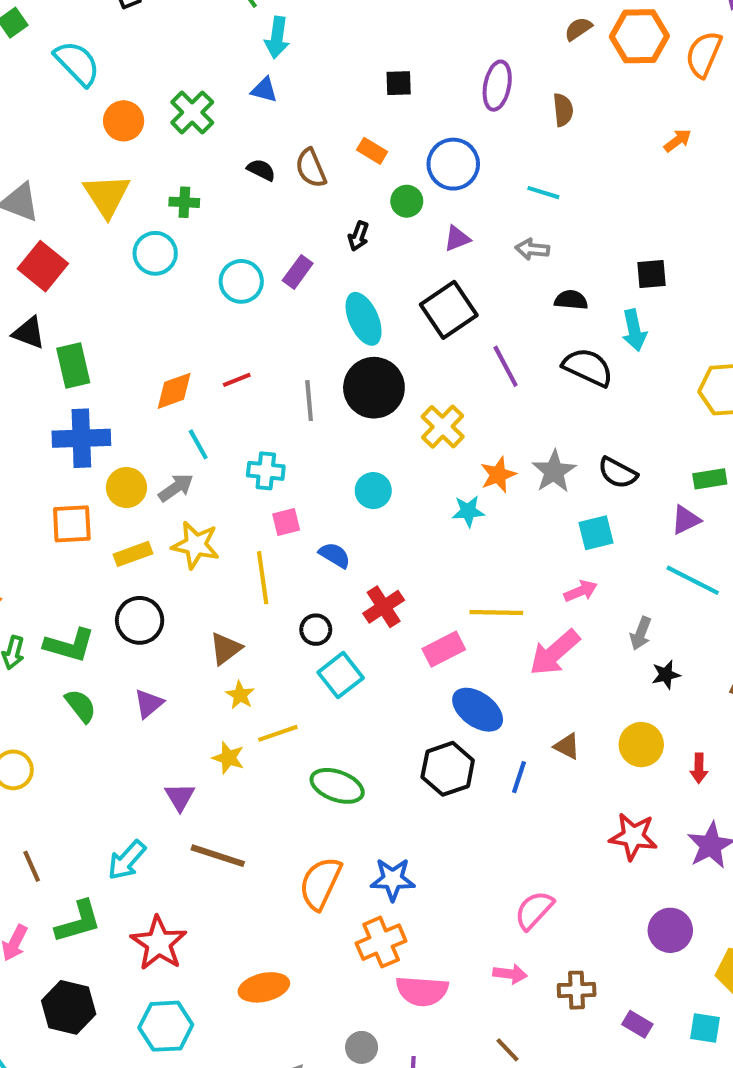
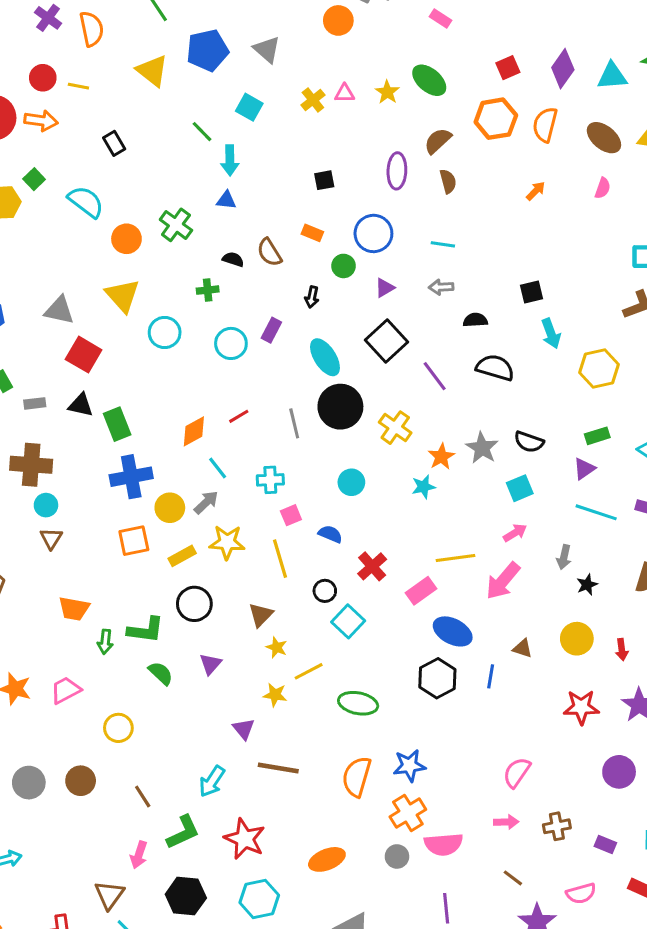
brown semicircle: (578, 29) -> (438, 141), moved, size x1.4
green cross: (184, 202) -> (208, 290), moved
cyan arrow: (634, 330) -> (551, 333), moved
gray circle: (362, 1047) -> (397, 856), moved

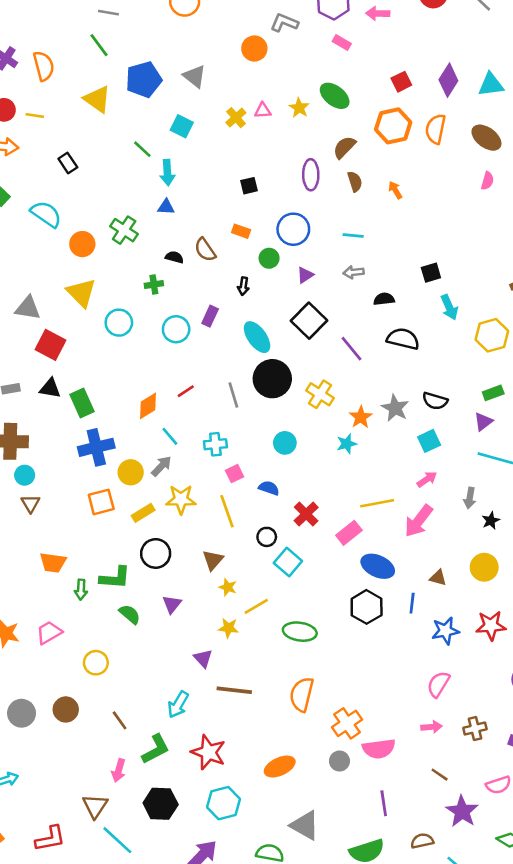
orange arrow: (536, 191) -> (395, 190), moved, turned -72
blue star: (409, 766) -> (445, 631), moved

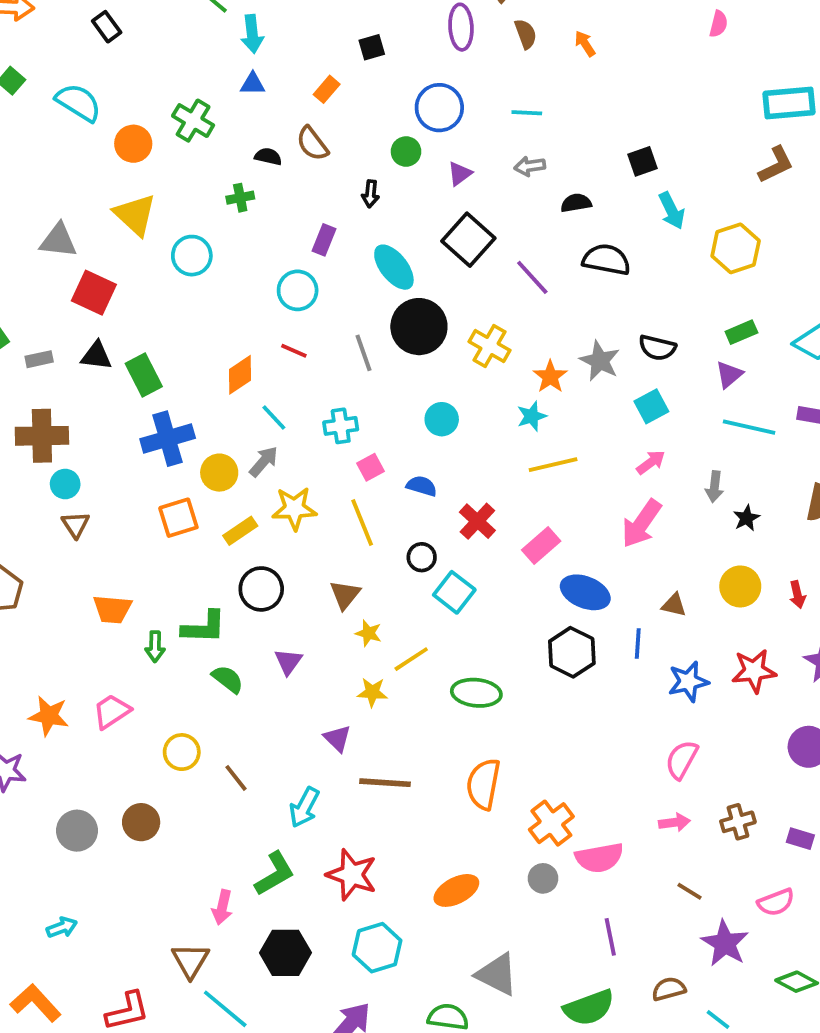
orange rectangle: (241, 231) -> (327, 89), moved, turned -66
cyan circle: (176, 329) -> (298, 290), moved
red line: (186, 391) -> (294, 351), turned 60
yellow line: (377, 503) -> (553, 465), moved
brown line: (120, 720) -> (236, 778), moved

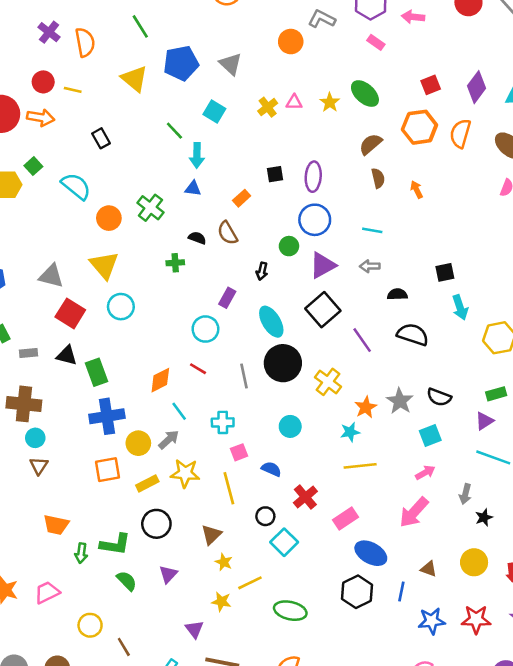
purple ellipse: (461, 27) -> (313, 177), moved
purple triangle: (460, 174) -> (323, 265), size x1.6
cyan circle: (192, 256) -> (121, 307), moved

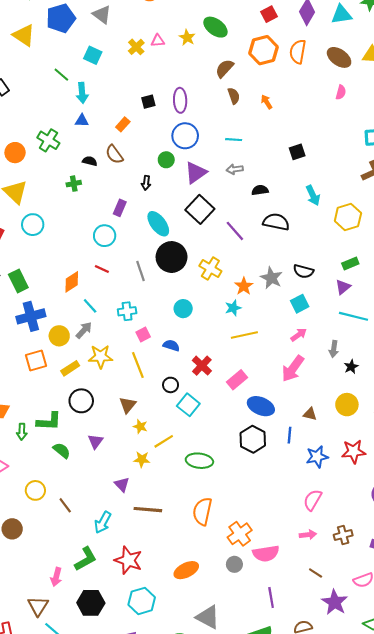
black square: (445, 272) -> (297, 152), moved

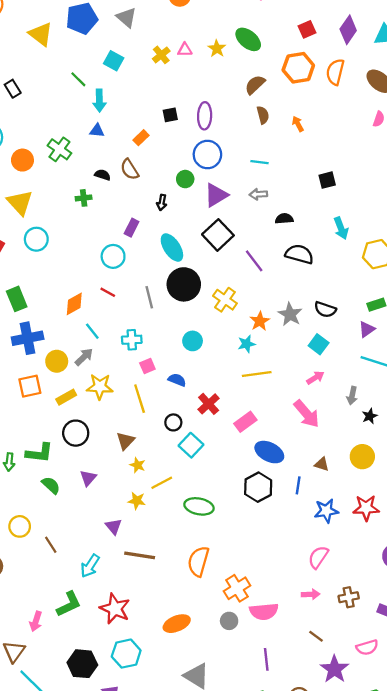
cyan square: (300, 304) -> (319, 344), turned -30
pink arrow: (293, 369) -> (307, 414), turned -80
black hexagon: (91, 603) -> (82, 664), moved

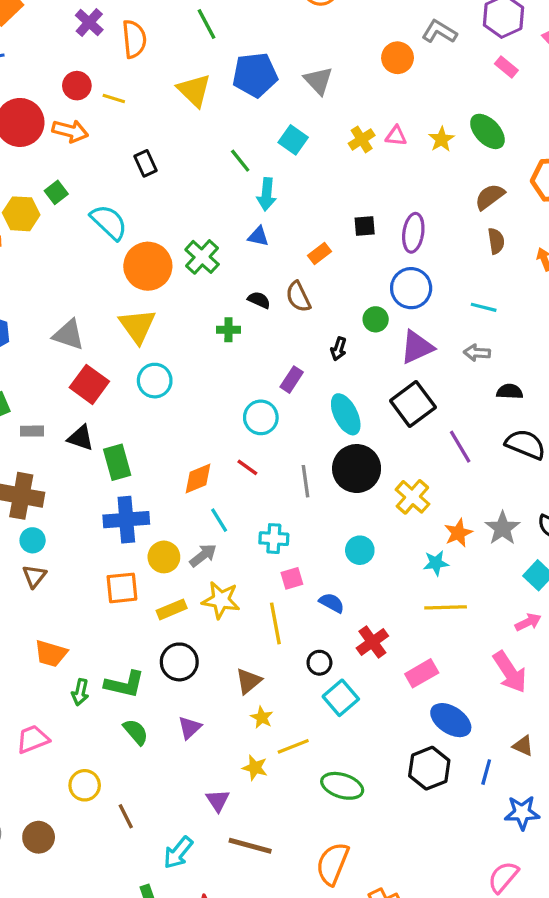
orange circle: (22, 160) -> (148, 266), size x1.5

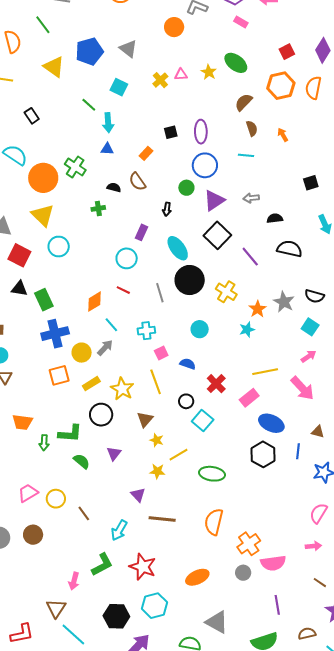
green line: (207, 24) -> (43, 25), moved
cyan line: (484, 307) -> (246, 155), moved
yellow star: (221, 600) -> (122, 389), moved, turned 30
yellow line: (446, 607) -> (265, 372), moved
pink trapezoid: (33, 739) -> (28, 493), moved

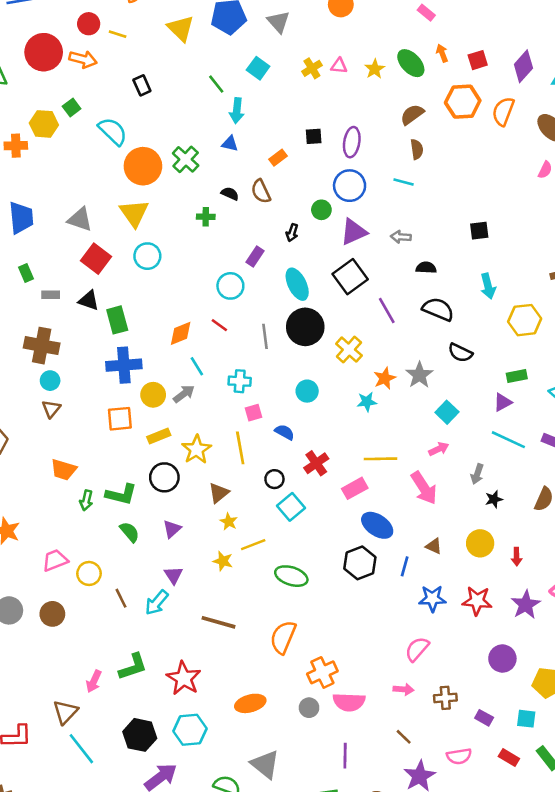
orange arrow: (283, 135) -> (442, 53), moved
black semicircle: (314, 296) -> (460, 353), moved
purple triangle: (138, 495) -> (173, 575), moved
cyan arrow: (119, 530) -> (157, 603), moved

